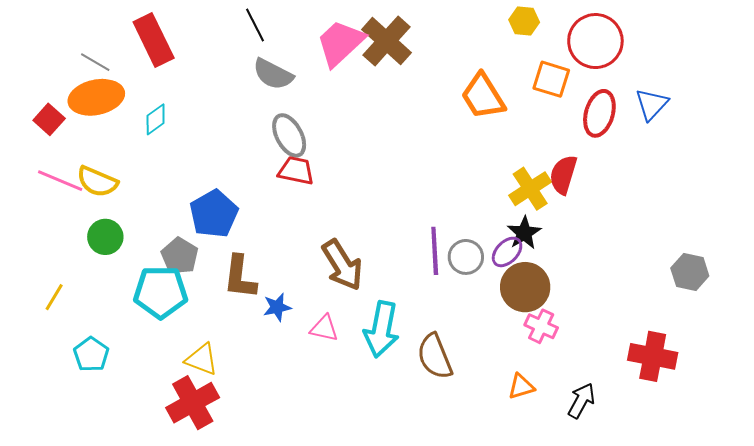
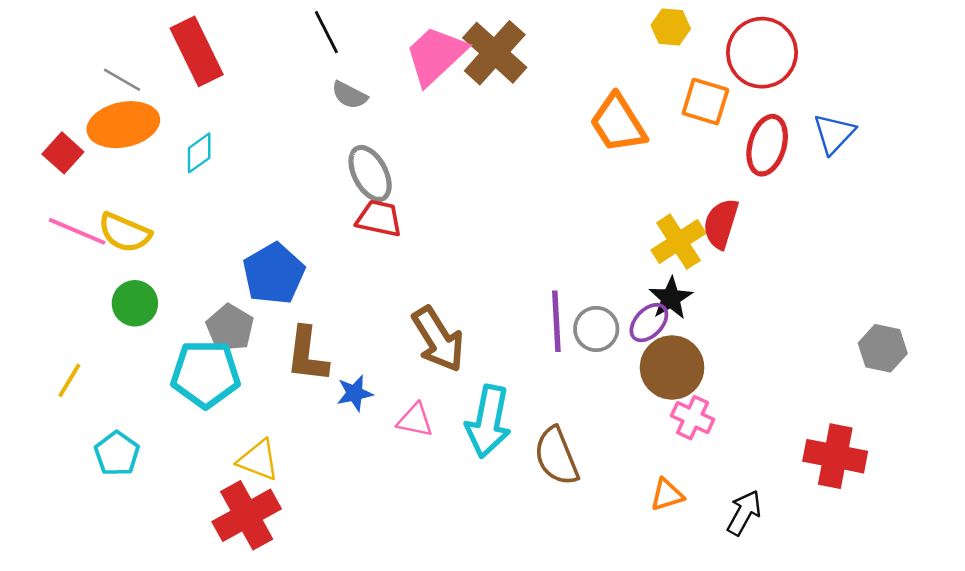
gray semicircle: (273, 74) -> (349, 95), size x0.7

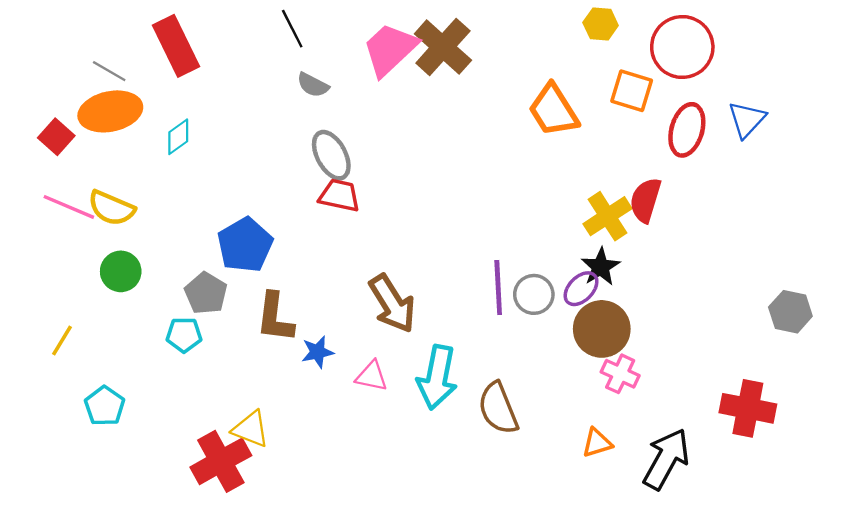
cyan pentagon: (206, 374) -> (184, 335), size x0.6
yellow triangle: (258, 460) -> (251, 429), moved
black arrow: (744, 513) -> (666, 459), size x1.5

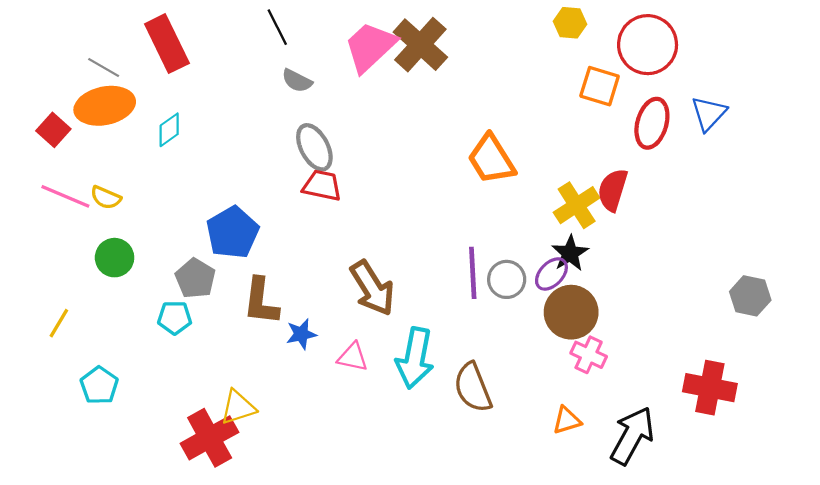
orange trapezoid: (553, 110) -> (491, 159), moved
yellow semicircle: (111, 208) -> (106, 198), size x0.7
yellow triangle: (251, 429) -> (238, 407), turned -39

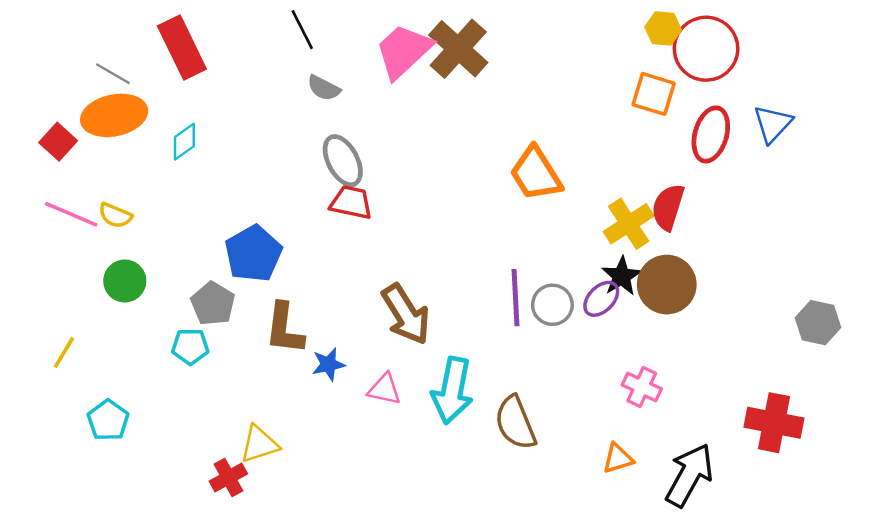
yellow hexagon: (570, 23) -> (663, 28), moved
brown circle: (571, 312) -> (667, 285), moved
red cross: (210, 438) -> (228, 477), size x0.6

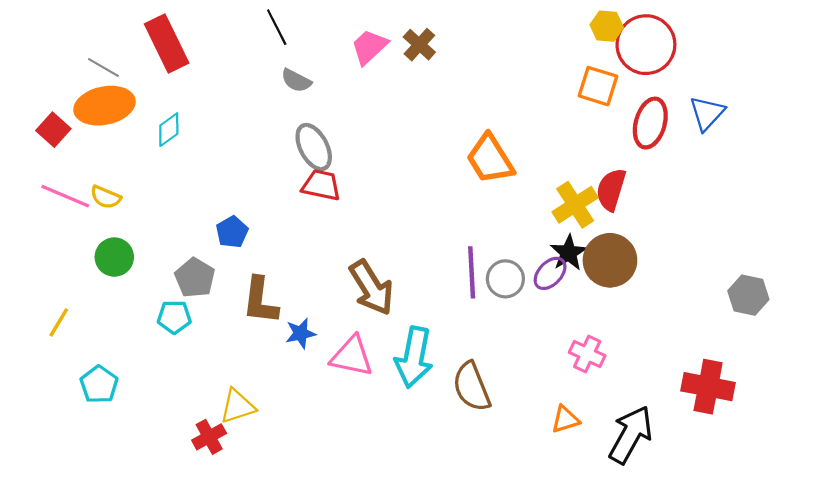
brown cross: (458, 49) -> (419, 45), size x0.6
pink trapezoid: (404, 51) -> (369, 47), size x0.7
blue pentagon: (253, 254) -> (232, 232), size x0.6
pink triangle: (384, 389) -> (352, 356), size x1.4

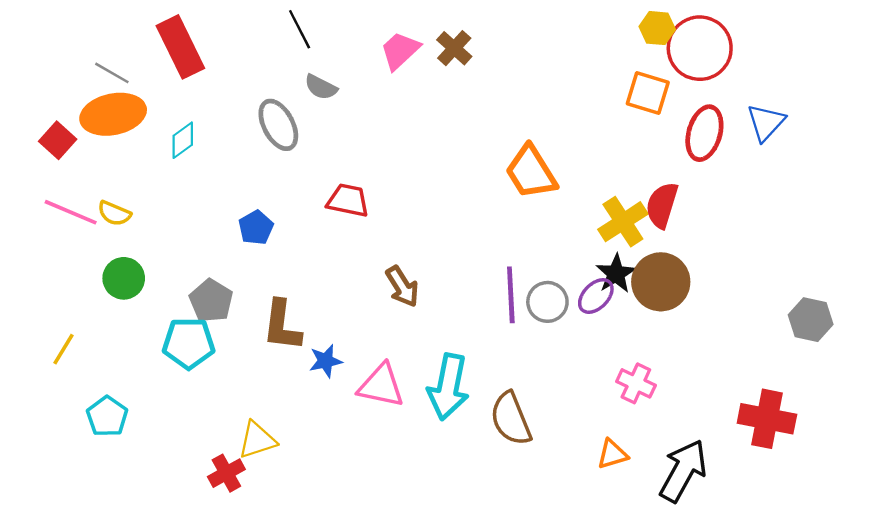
gray ellipse: (314, 147) -> (278, 125), moved
blue pentagon: (232, 232) -> (256, 228), moved
brown arrow: (371, 288) -> (402, 287), moved, size x0.7
cyan pentagon: (174, 317) -> (189, 343), size x1.4

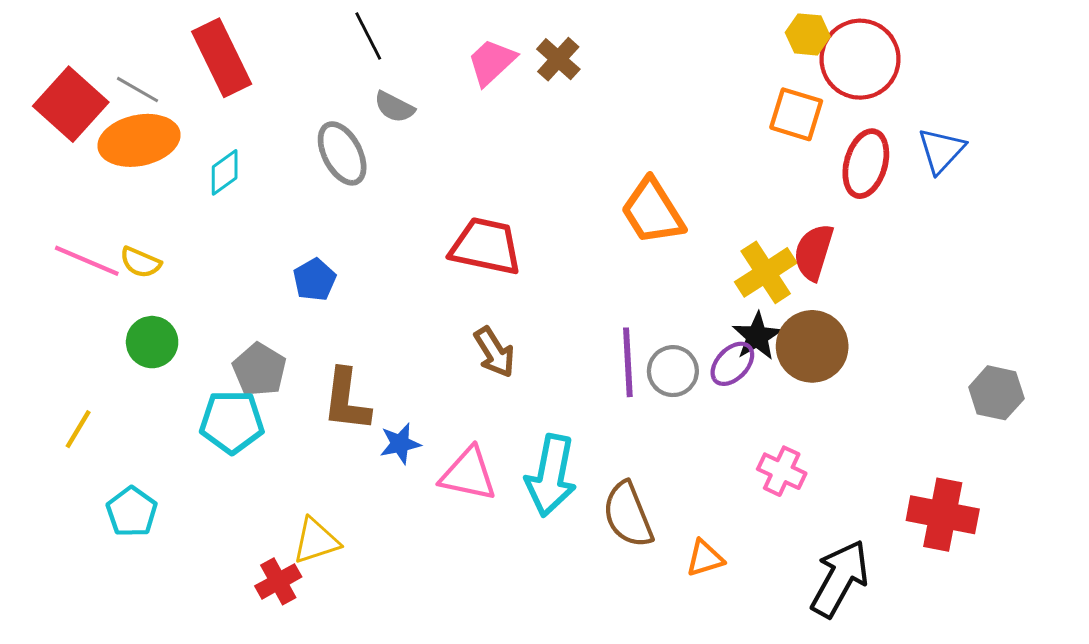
red square: (58, 140) -> (71, 104), moved, size x1.6
red trapezoid: (348, 200) -> (486, 246), moved, size x1.4
orange triangle: (612, 454) -> (705, 558), moved

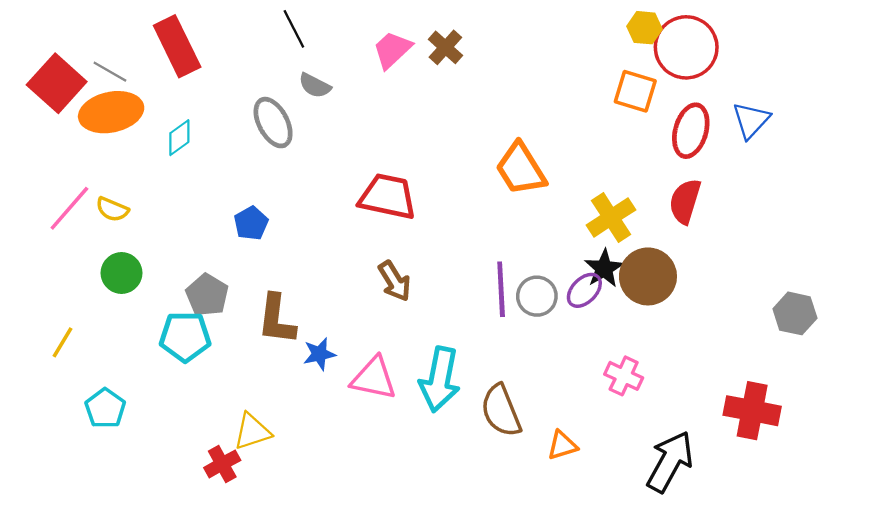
red semicircle: (814, 252) -> (685, 201), moved
pink line: (87, 261) -> (69, 208), turned -72

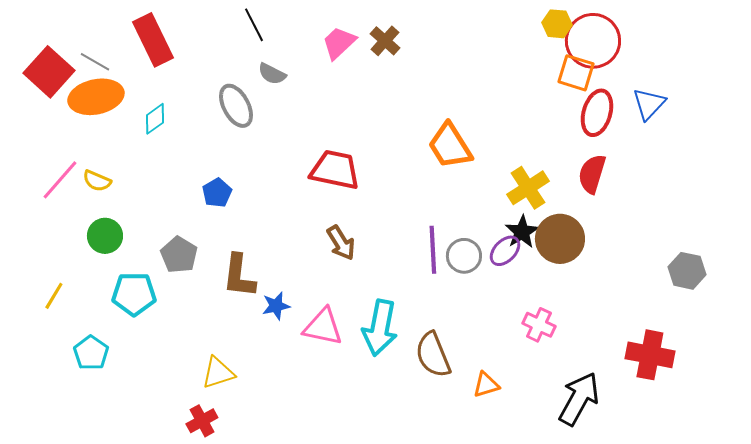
orange square: (635, 91) -> (576, 73), moved
cyan pentagon: (185, 337) -> (134, 294), moved
red cross: (222, 464) -> (202, 421), moved

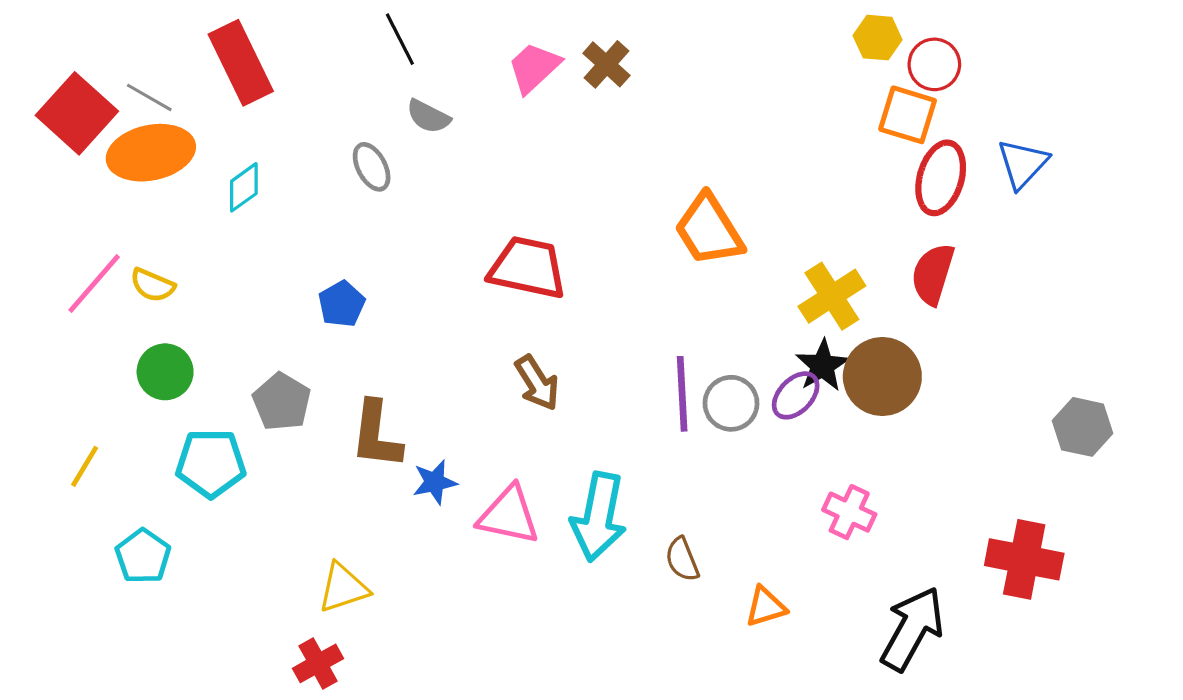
red circle: (593, 41) -> (934, 64), size x0.6
gray ellipse: (236, 106) -> (372, 167), size x0.7
brown semicircle: (433, 355) -> (682, 559), size x0.6

